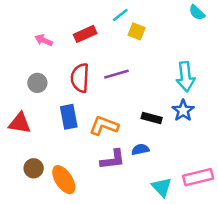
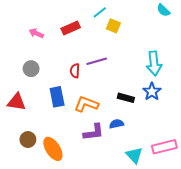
red semicircle: (80, 78) -> (75, 71), moved, size x0.6

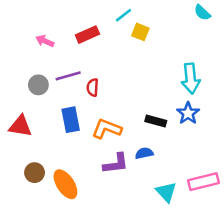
purple line: (97, 61) -> (68, 76), moved

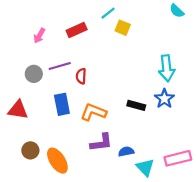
pink arrow: (45, 41) -> (39, 36), turned -84
blue semicircle: (144, 153) -> (126, 152), moved

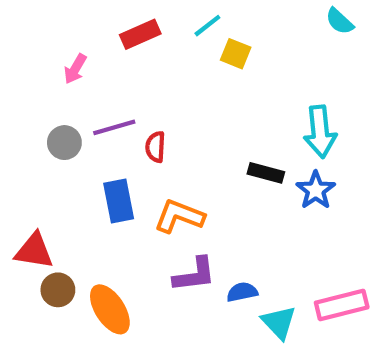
red rectangle: (77, 30) -> (140, 34), moved
black rectangle: (136, 105) -> (266, 173), moved
red triangle: (18, 110) -> (34, 251), moved

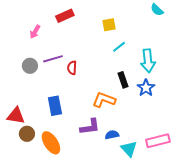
cyan line: (207, 26) -> (119, 47), moved
yellow square: (236, 54) -> (109, 25), turned -32
black rectangle: (266, 173) -> (123, 80), turned 56
blue rectangle: (119, 201) -> (55, 106), moved
orange L-shape: (179, 216) -> (104, 100), moved

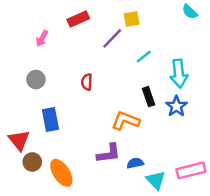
yellow square: (109, 25) -> (132, 19), moved
purple line: (53, 59) -> (112, 38), moved, turned -30
blue rectangle: (55, 106) -> (50, 120), moved
red triangle: (16, 116) -> (19, 140), turned 42

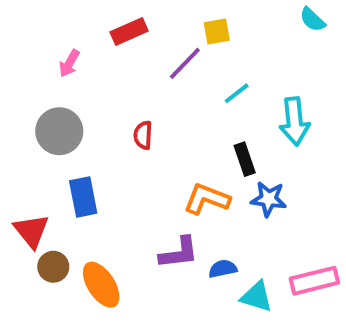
gray circle: (36, 80) -> (59, 131), size x1.5
blue star: (176, 106) -> (269, 199), moved, turned -30
cyan triangle: (156, 180) -> (257, 297), turned -30

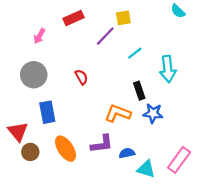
red semicircle: (143, 135) -> (81, 77), turned 147
pink rectangle: (314, 281) -> (179, 160), turned -40
orange ellipse: (101, 285) -> (66, 149), moved

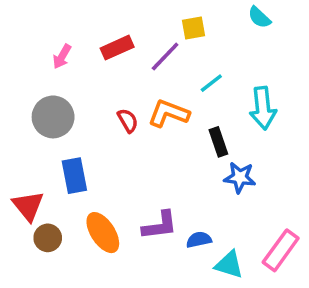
cyan semicircle: (178, 11) -> (259, 17), moved
red rectangle: (73, 18) -> (117, 48), moved
orange L-shape: (118, 113) -> (169, 113), moved

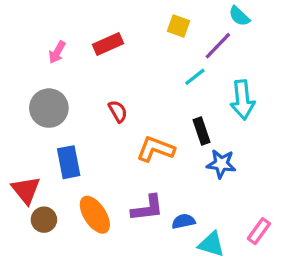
yellow square: (194, 28) -> (179, 26), turned 30
purple line: (165, 56) -> (218, 46), moved
orange L-shape: (169, 113) -> (156, 149), moved
pink rectangle: (281, 250) -> (259, 231), size x0.7

